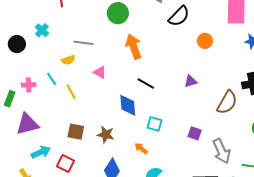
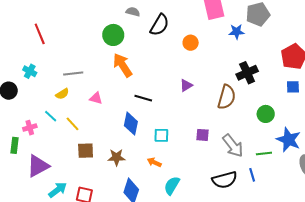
green circle: (118, 13) -> (113, 35), moved
blue diamond: (128, 105) -> (131, 124), turned 30
brown square: (76, 132) -> (86, 151), moved

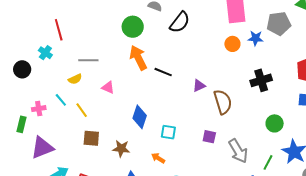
red line: (40, 34) -> (59, 30), moved
orange circle: (191, 43) -> (232, 44), moved
brown semicircle: (227, 97) -> (223, 102), moved, turned -40
black line: (143, 98) -> (163, 72), moved
green line: (264, 153) -> (268, 162), turned -63

